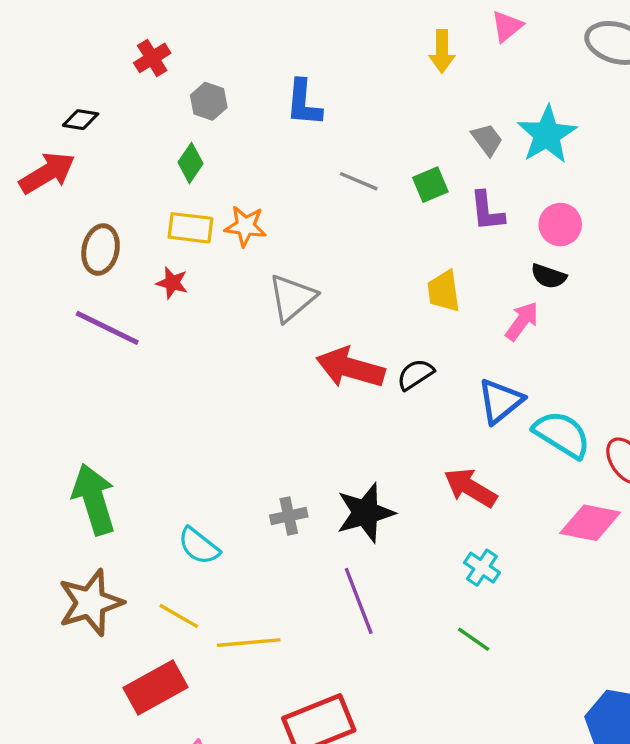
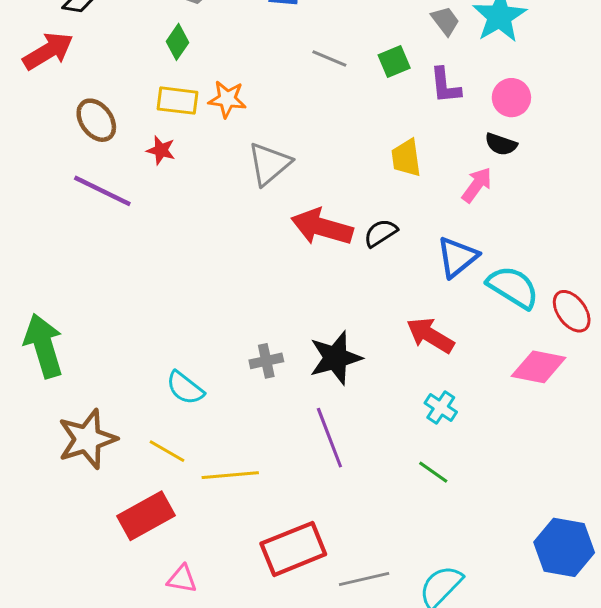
brown ellipse: (101, 250) -> (96, 120), turned -48
green arrow: (94, 499) -> (44, 346), moved

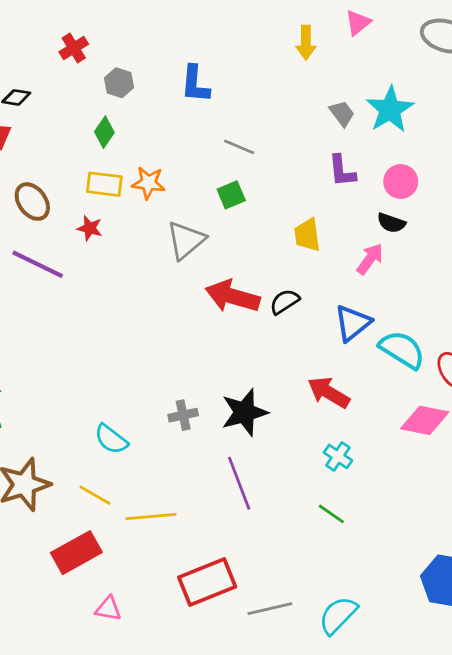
green square: (394, 62) -> (231, 195), moved

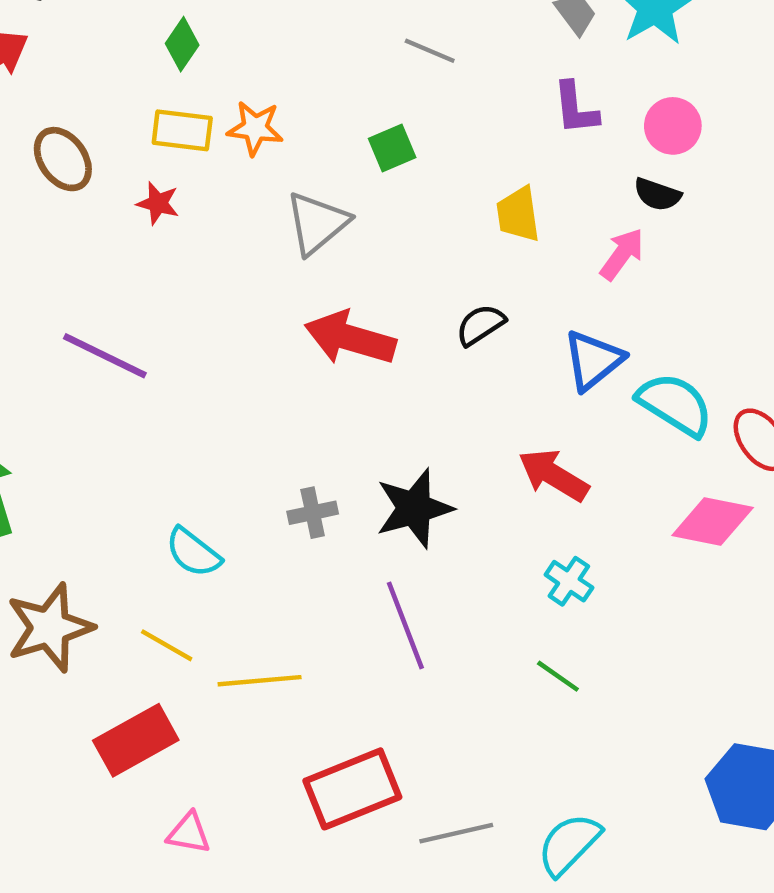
gray line: (239, 147) -> (430, 51), moved
purple line: (38, 264) -> (105, 356), moved
red arrow: (232, 296) -> (350, 338), moved

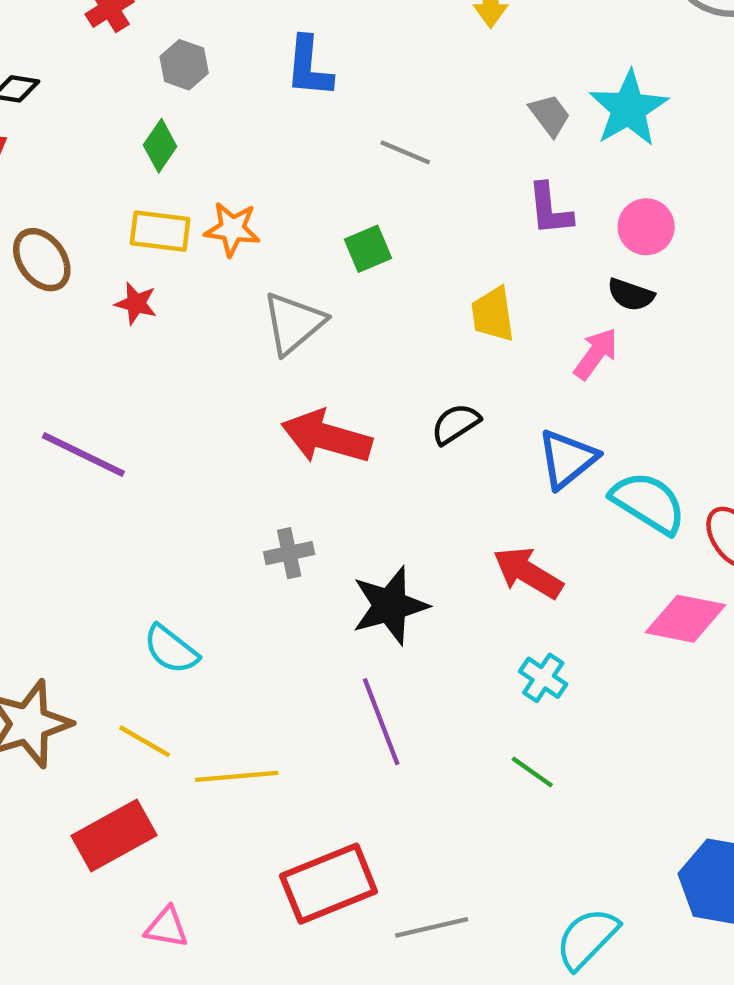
gray cross: (313, 513) -> (289, 553), moved
cyan semicircle: (569, 844) -> (587, 938), moved

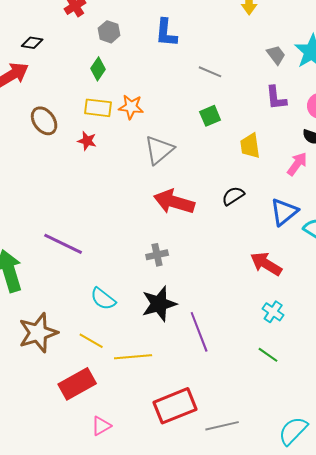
green square: (368, 249) -> (210, 116), moved
purple line: (83, 455) -> (63, 244), moved
black star: (390, 606) -> (159, 304), moved
pink triangle: (167, 927) -> (101, 426), turned -40

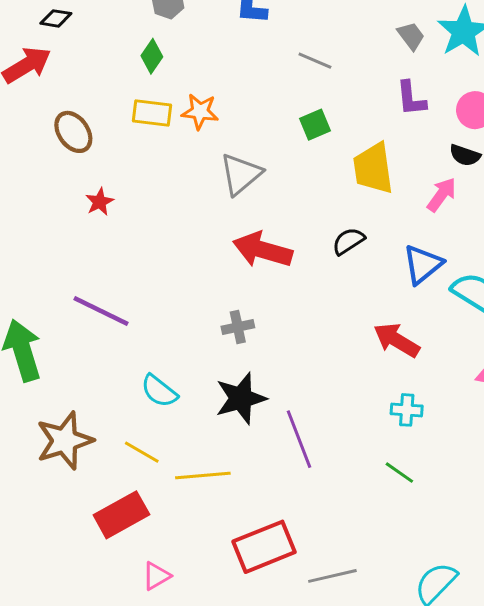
red star: (87, 141) -> (100, 202), moved, turned 30
yellow trapezoid: (250, 146) -> (373, 168), size x1.4
cyan cross: (273, 312) -> (407, 410), turned -30

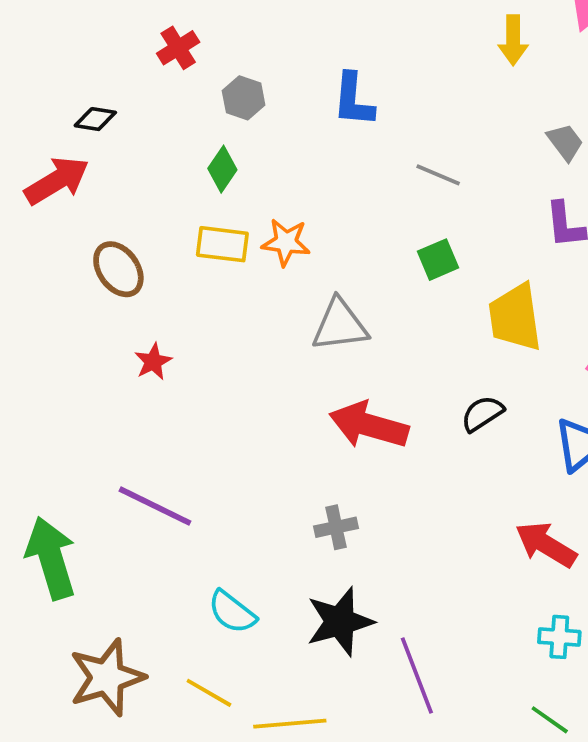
gray triangle: (241, 174) -> (340, 325), turned 33

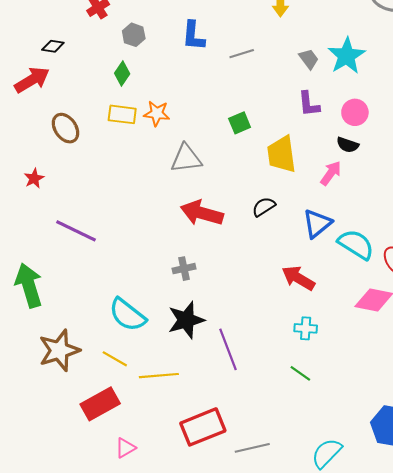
gray line: (438, 175) -> (242, 54), moved, turned -40
red star: (153, 362) -> (34, 178), moved
purple line: (155, 506) -> (76, 231), moved
cyan semicircle: (232, 612) -> (127, 315), size x1.4

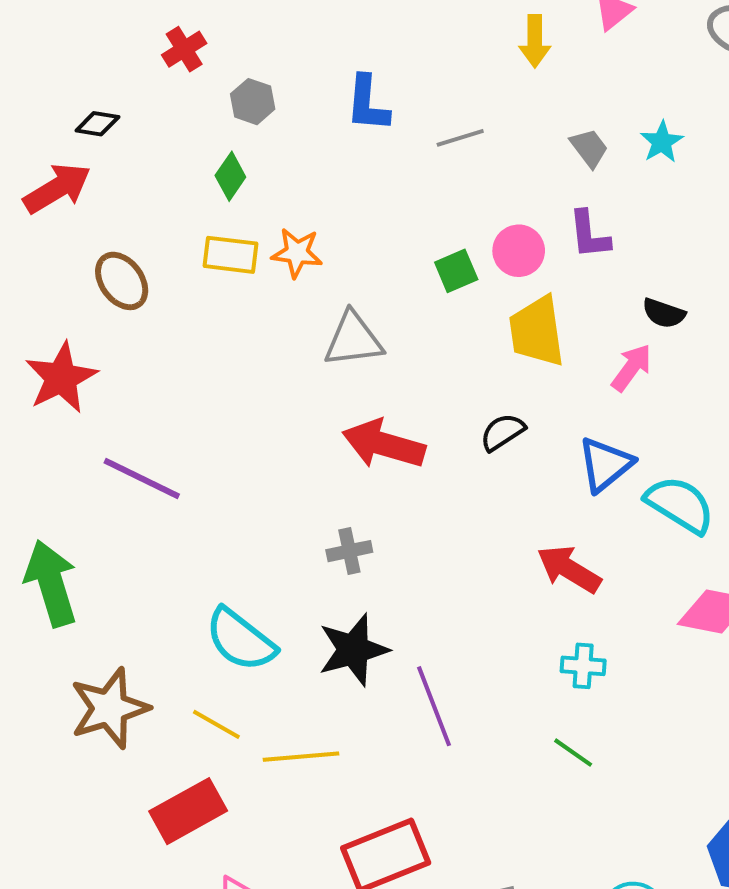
cyan star: (347, 56) -> (662, 142), size x0.6
pink circle: (355, 112) -> (519, 251), moved
red star: (34, 178) -> (61, 378), size x1.8

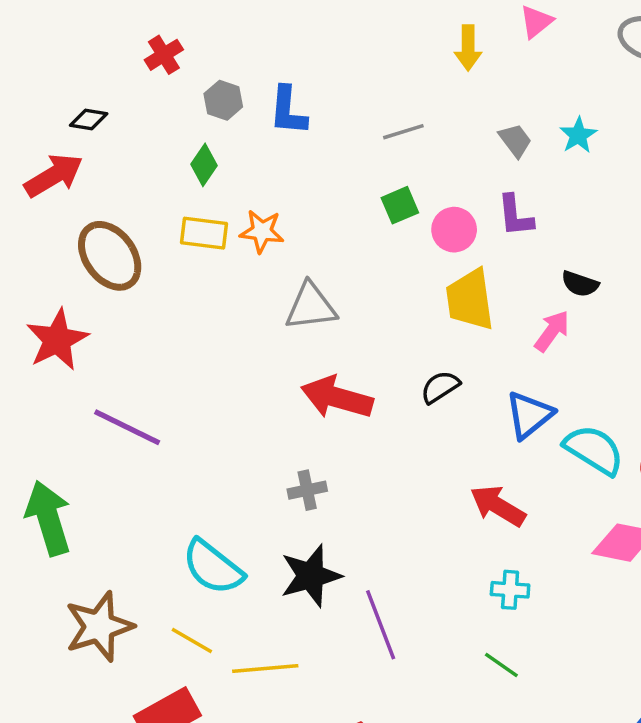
blue L-shape: (368, 104) -> (288, 111), moved
green square: (456, 271) -> (400, 205), moved
brown ellipse: (122, 281) -> (110, 256), size x1.4

